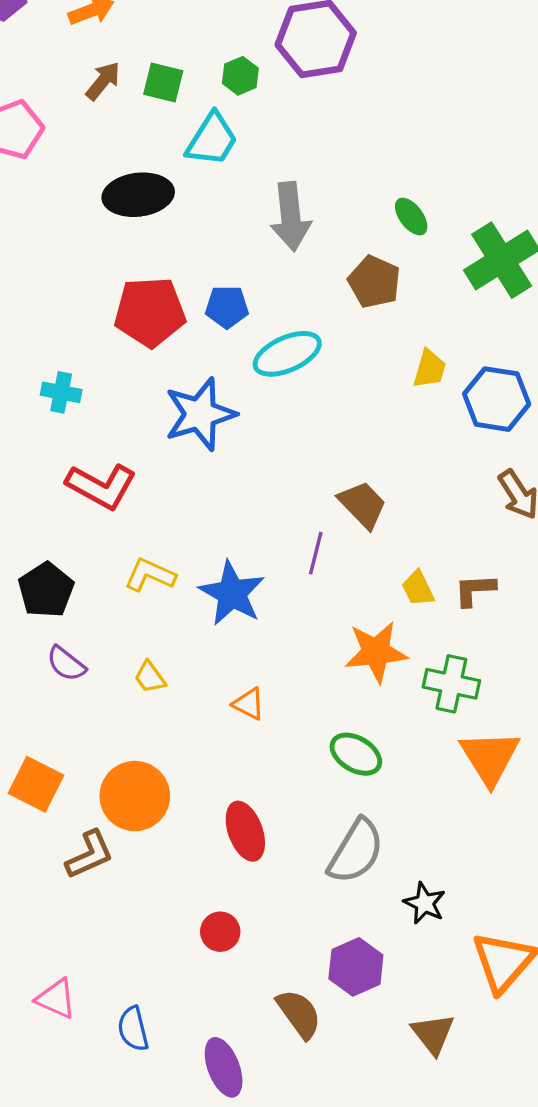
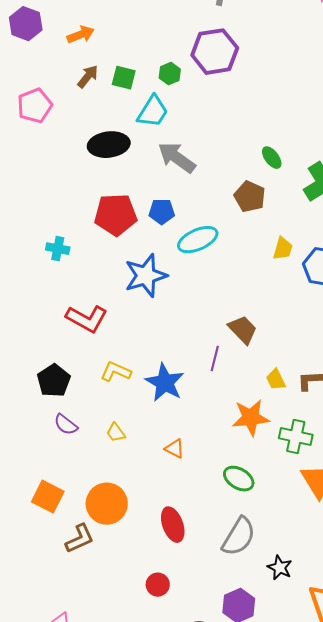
gray arrow: (291, 217) -> (177, 158), moved, turned 132
cyan cross: (61, 392) -> (58, 249), moved

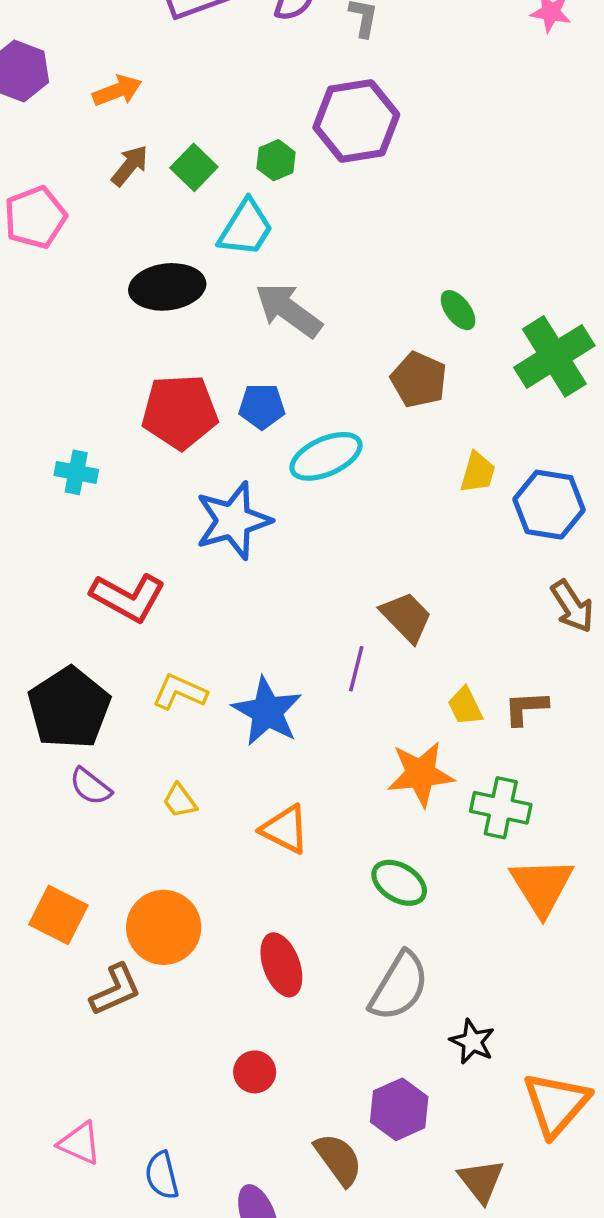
green square: (124, 78) -> (194, 167), turned 30
black pentagon: (54, 381) -> (69, 708), size x1.4
orange triangle: (175, 449) -> (285, 829), size x1.4

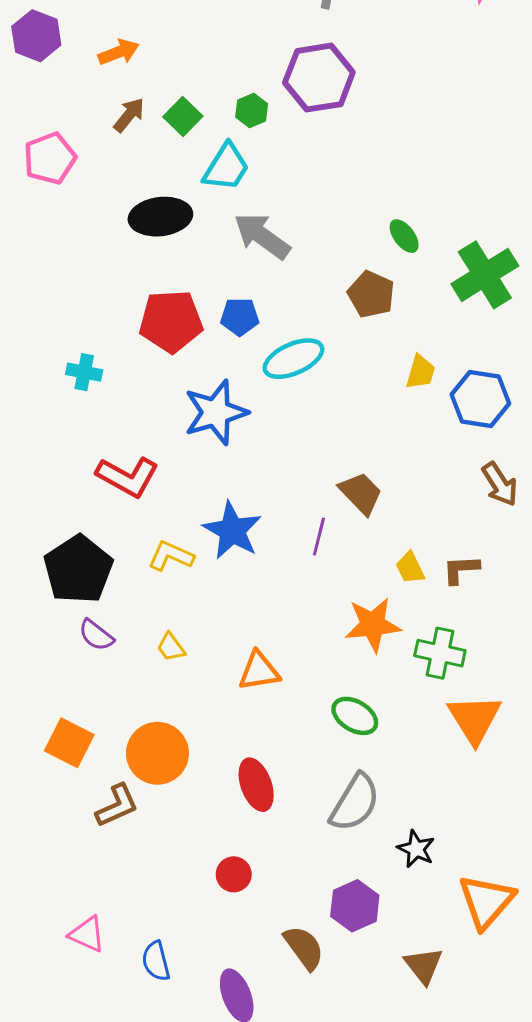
blue star: (267, 712) -> (232, 531), moved
orange triangle: (285, 829) -> (259, 671), turned -36

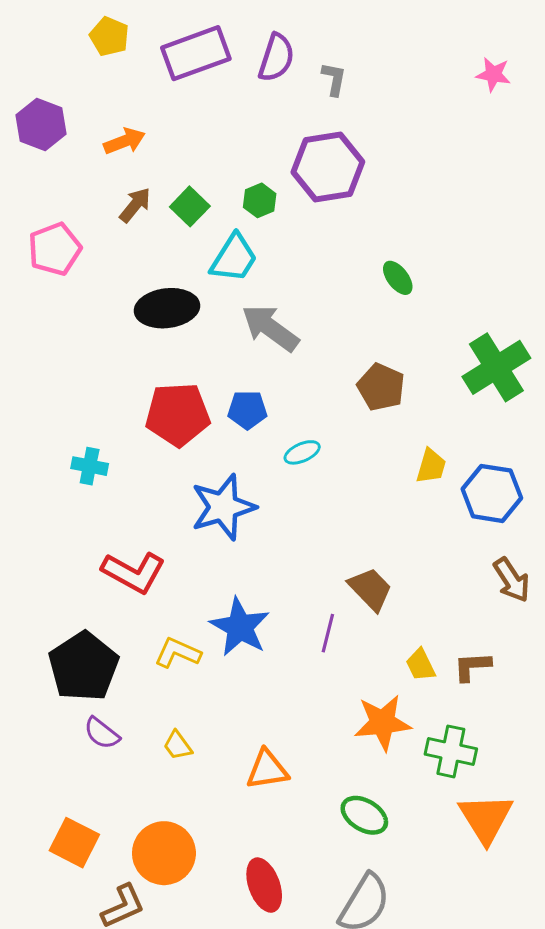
green ellipse: (404, 236) -> (398, 278), moved
cyan ellipse: (293, 359) -> (302, 452), size x0.6

